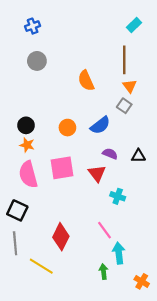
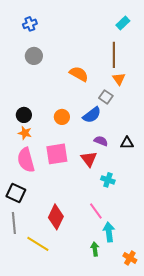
orange semicircle: (86, 81) -> (79, 74), turned 144
gray square: (124, 106) -> (106, 97), moved

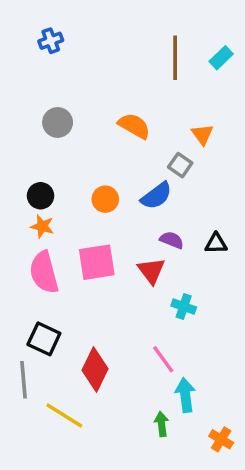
cyan rectangle: (123, 23) -> (221, 58), moved
brown line: (114, 55) -> (175, 58), moved
gray circle: (34, 56) -> (58, 122), moved
black square: (16, 193) -> (44, 339), moved

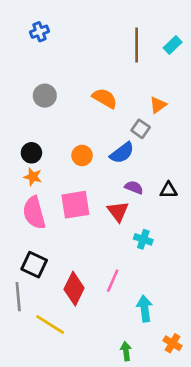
orange triangle: (202, 134) -> (158, 105), turned 30
pink line: (163, 359) -> (113, 281), moved, turned 60
green arrow: (161, 424) -> (126, 351), moved

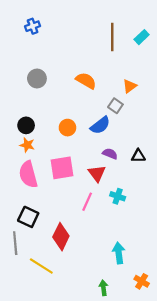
pink line: (113, 281) -> (87, 202), moved

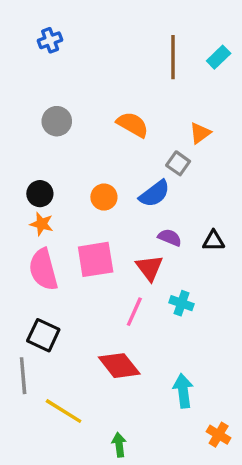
red diamond: (61, 237) -> (119, 366), moved, turned -64
green arrow: (103, 288) -> (119, 445), moved

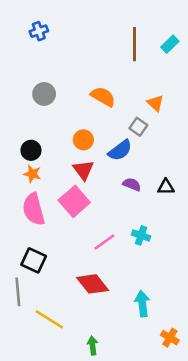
orange triangle: (200, 133) -> (155, 103), turned -42
orange circle: (104, 197) -> (83, 140), moved
pink square: (96, 259) -> (74, 201), turned -32
red triangle: (149, 268) -> (83, 170), moved
pink line: (134, 312) -> (104, 242), turned 30

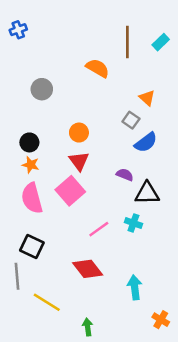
blue cross: (39, 31) -> (18, 30), moved
orange semicircle: (103, 97) -> (98, 68), moved
blue semicircle: (120, 150) -> (146, 142), moved
black triangle: (166, 187) -> (147, 193), moved, size x1.5

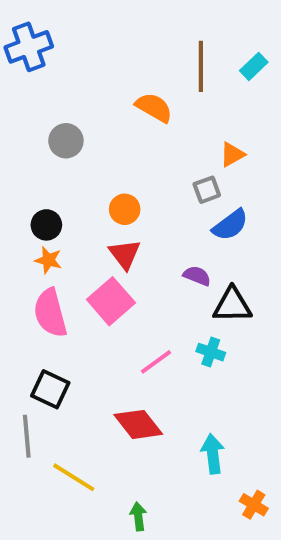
blue cross: (18, 30) -> (29, 47), size x1.6
orange triangle: (147, 98) -> (232, 154), turned 49
gray square: (131, 120) -> (207, 190), turned 35

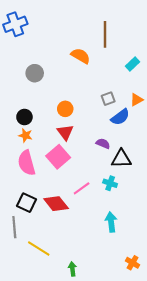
cyan rectangle: (254, 66) -> (133, 64), moved
orange triangle: (232, 154) -> (137, 100), moved
red diamond: (138, 424) -> (56, 204), moved
cyan arrow: (213, 454) -> (111, 222), moved

